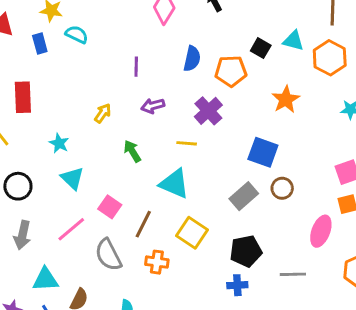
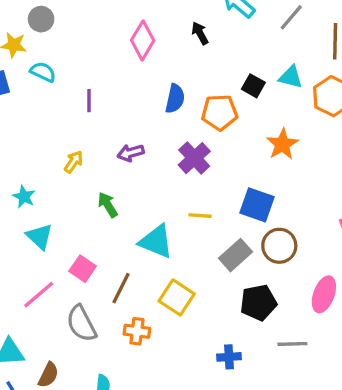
purple line: (136, 67) -> (89, 101), moved
yellow line: (187, 143) -> (200, 216), moved
brown circle: (282, 188) -> (279, 246), size x1.4
black pentagon: (246, 251) -> (258, 303), moved

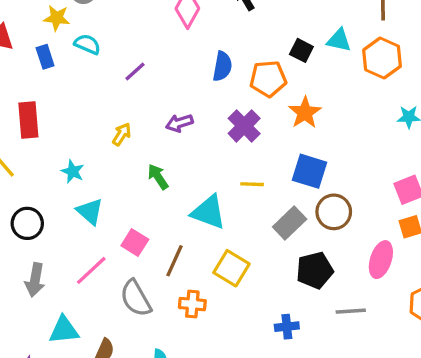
purple line: (89, 101) -> (135, 72), turned 50
orange star: (282, 144) -> (305, 113), moved

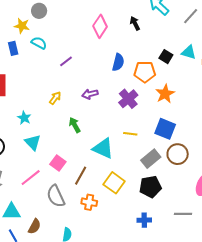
black pentagon: (315, 270) -> (150, 187), moved

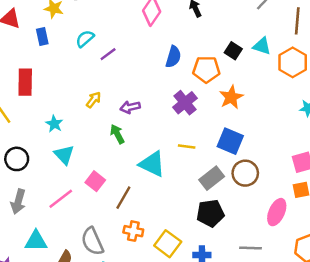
cyan semicircle: (39, 43) -> (85, 39), moved, turned -70
purple arrow: (90, 94) -> (130, 107), moved
yellow square: (114, 183) -> (168, 244), moved
gray semicircle: (56, 196) -> (92, 241), moved

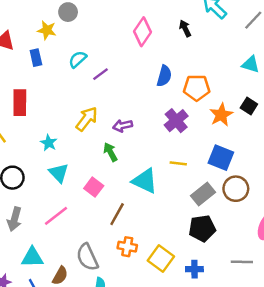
black square: (233, 51) -> (249, 106), moved
yellow arrow: (93, 100) -> (87, 119), size x1.5
pink square: (95, 181) -> (94, 187), moved

